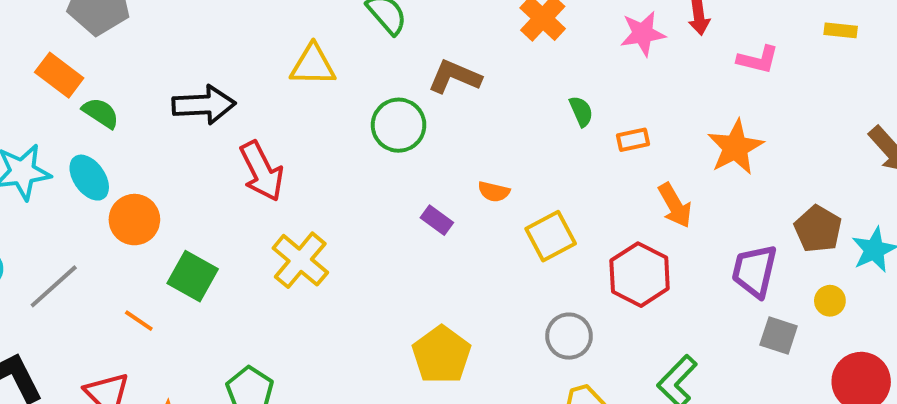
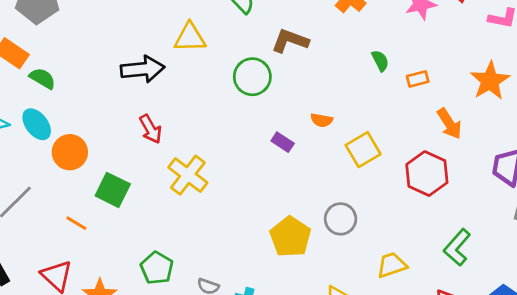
black arrow: (204, 105) -> (143, 69), moved
red arrow: (262, 171) -> (151, 129), moved, size x0.7
gray circle: (569, 336) -> (341, 219), moved

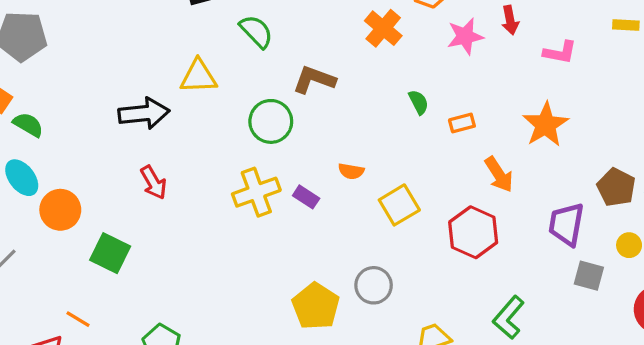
yellow cross: (188, 175) -> (256, 192), moved, turned 33
orange line: (76, 223) -> (78, 319), moved

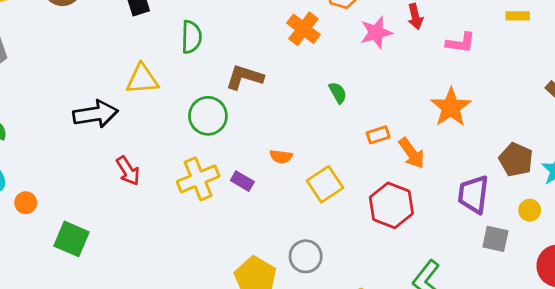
green semicircle: (256, 31) -> (191, 37), turned 48
orange rectangle: (462, 123) -> (378, 135), moved
red arrow: (153, 182) -> (128, 171), moved
orange circle: (60, 210) -> (26, 203), size x0.6

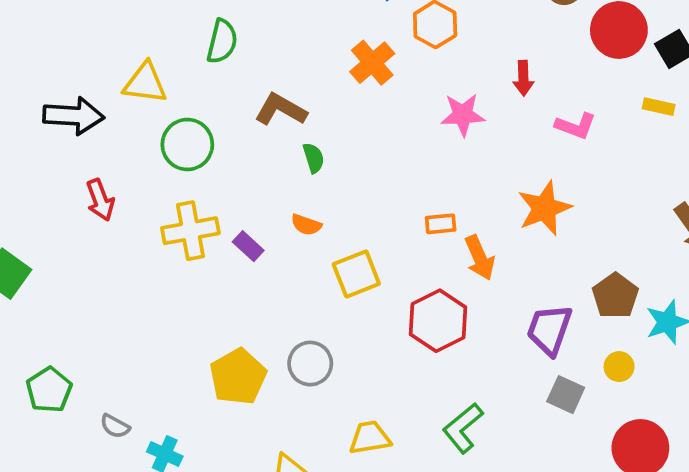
pink star: (376, 33) -> (463, 115), moved
green semicircle: (338, 93) -> (314, 158), moved
green circle: (208, 116) -> (187, 145), moved

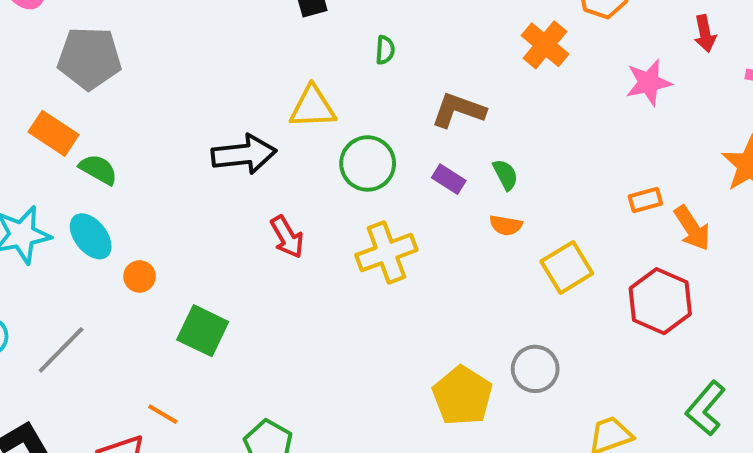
green semicircle: (222, 41) -> (385, 50), size x0.6
green semicircle: (314, 158) -> (505, 175), moved
purple rectangle: (248, 246) -> (449, 179), moved

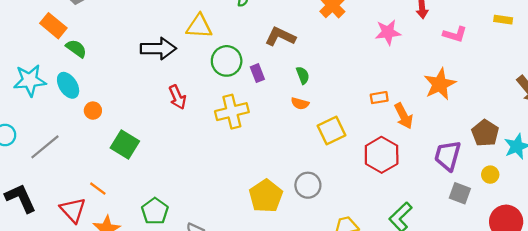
purple rectangle: (449, 179) -> (257, 73), moved, turned 30

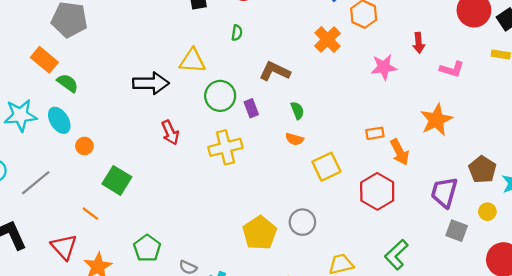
orange line: (98, 189) -> (90, 214), moved

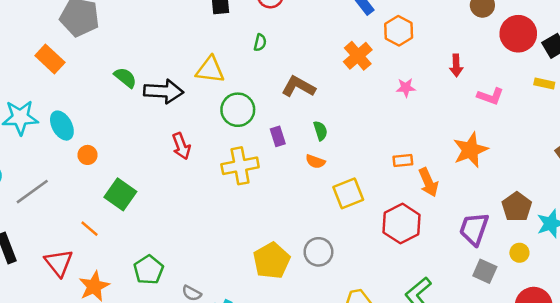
pink star: (384, 67) -> (406, 88), moved, size x0.7
green semicircle: (68, 83) -> (125, 78), moved
purple rectangle: (251, 108) -> (278, 136), moved

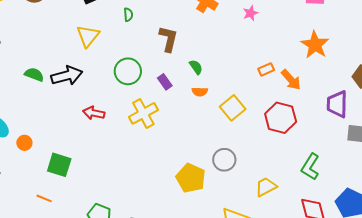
yellow triangle: (210, 70) -> (88, 36), moved, turned -40
brown L-shape: (298, 87) -> (168, 39), turned 92
red arrow: (181, 146) -> (94, 113), turned 140

